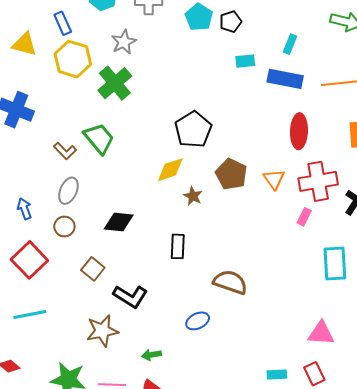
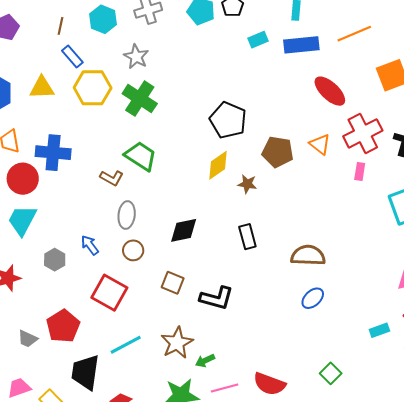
red ellipse: (299, 131) -> (330, 91), turned -32
blue ellipse: (198, 321) -> (313, 298), moved
brown star: (102, 331) -> (177, 343), moved
green arrow: (151, 355) -> (205, 361), moved

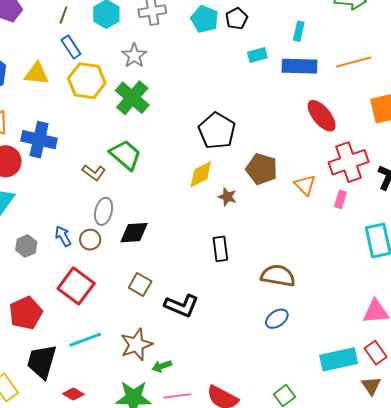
orange triangle: (320, 144) -> (305, 185), moved
black diamond: (184, 230) -> (134, 233), moved
brown circle: (133, 250) -> (90, 240), moved
cyan rectangle: (379, 330) -> (339, 359), size x1.8

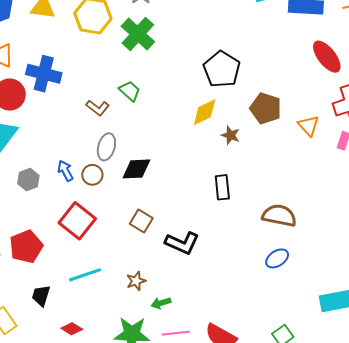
green trapezoid: (125, 155) -> (130, 91), size x0.7
brown star: (136, 345) -> (136, 281), size x0.6
black trapezoid: (42, 362) -> (41, 296), size x0.6

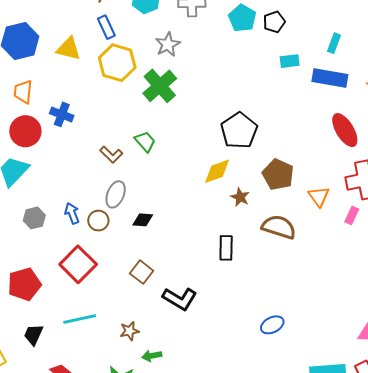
blue cross: (44, 74) -> (62, 114), size x0.7
black diamond: (136, 169) -> (143, 220), size x0.7
brown semicircle: (279, 215) -> (279, 227), moved

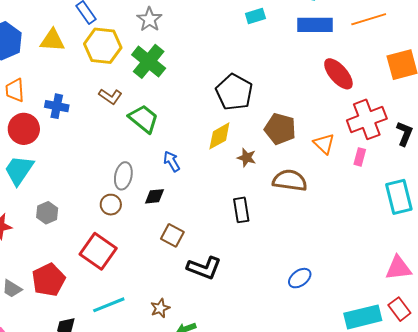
cyan rectangle: (290, 61) -> (255, 16), moved
green trapezoid: (145, 142) -> (143, 119), size x1.4
brown L-shape: (111, 155) -> (110, 96), moved
blue arrow: (72, 213) -> (172, 161), moved
brown square: (142, 272) -> (172, 235), moved

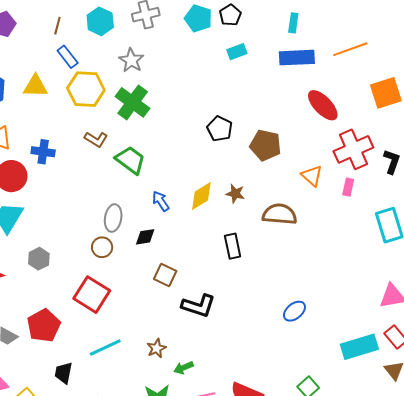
black pentagon: (234, 92) -> (220, 129), size x0.7
brown pentagon: (280, 129) -> (266, 145), moved
yellow diamond: (219, 136) -> (201, 196), moved

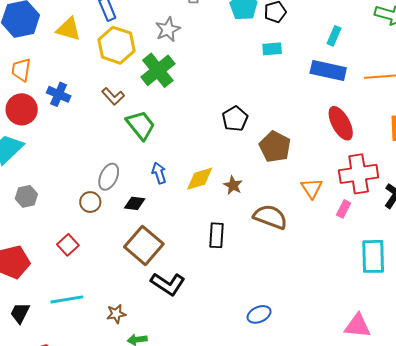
brown square: (165, 275) -> (144, 245), size x1.6
red square: (92, 295) -> (68, 245), size x0.6

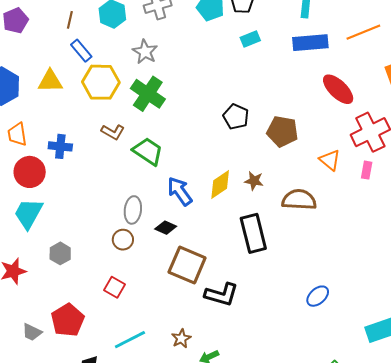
blue arrow: (159, 173) -> (180, 191), size x1.4
black diamond: (135, 203) -> (166, 228), turned 35
black rectangle: (217, 235) -> (253, 233), size x1.5

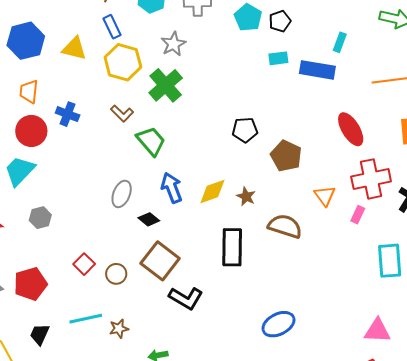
blue rectangle: (310, 43) -> (317, 70), moved
black pentagon: (236, 117) -> (245, 130), turned 30
brown circle: (123, 240) -> (116, 274), moved
blue ellipse: (318, 296) -> (278, 324), size x1.4
brown star: (181, 338) -> (119, 329), moved

